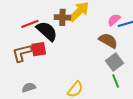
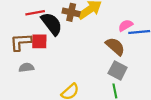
gray square: (115, 62) -> (118, 70), turned -36
gray semicircle: (29, 87) -> (26, 68), moved

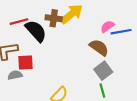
red square: (39, 41) -> (25, 62), moved
gray square: (118, 70) -> (103, 71), turned 30

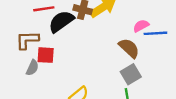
black semicircle: (36, 31) -> (61, 21), turned -90
gray semicircle: (15, 75) -> (32, 68), turned 120

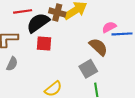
red square: (46, 55) -> (44, 43), moved
gray square: (131, 74) -> (88, 69), moved

